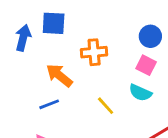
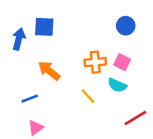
blue circle: (150, 36) -> (126, 26), moved
orange cross: (94, 52) -> (95, 62), moved
blue line: (49, 104) -> (30, 99), moved

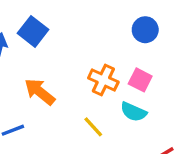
blue square: (44, 27) -> (33, 31), turned 35
orange cross: (95, 62) -> (103, 80), turned 30

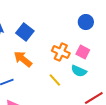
blue square: (33, 31) -> (25, 32), moved

